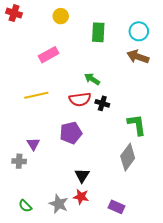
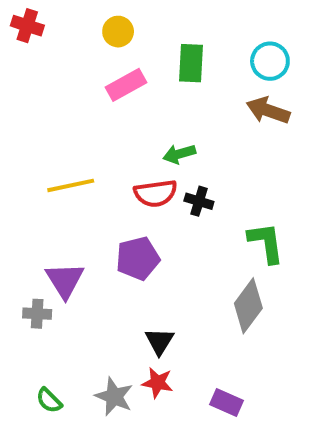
pink rectangle: (49, 55) -> (126, 85), moved
green arrow: (92, 79) -> (179, 154), turned -49
purple triangle: (33, 144) -> (65, 280), size x1.5

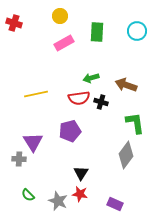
red cross: (27, 26) -> (14, 23), moved
brown arrow: (268, 110) -> (126, 85), moved
green semicircle: (49, 400) -> (28, 195), moved

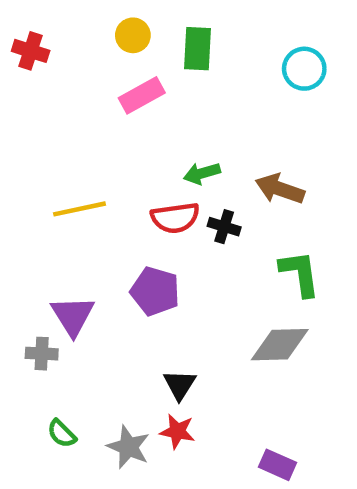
green rectangle: (97, 32) -> (197, 49), moved
purple pentagon: (70, 131) -> (155, 291), turned 30
gray diamond: (126, 155) -> (280, 345), turned 52
purple rectangle: (115, 204) -> (278, 465), moved

